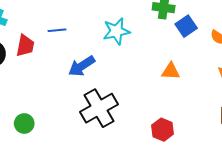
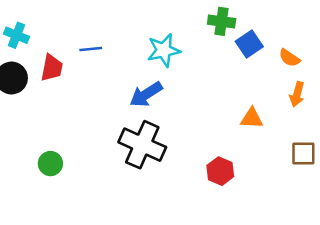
blue arrow: (82, 66) -> (146, 94), moved
orange triangle: (171, 71) -> (252, 118), moved
black cross: (99, 108) -> (142, 145), turned -36

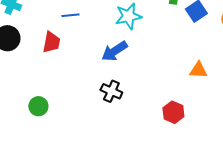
red trapezoid: (52, 68) -> (51, 42), moved
black cross: (142, 145) -> (111, 91), size x0.6

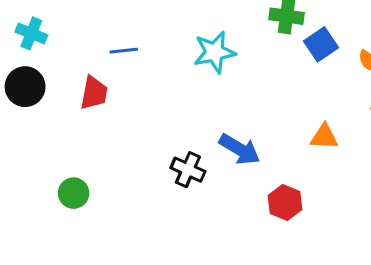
blue arrow: (114, 51) -> (240, 149), moved, turned -116

